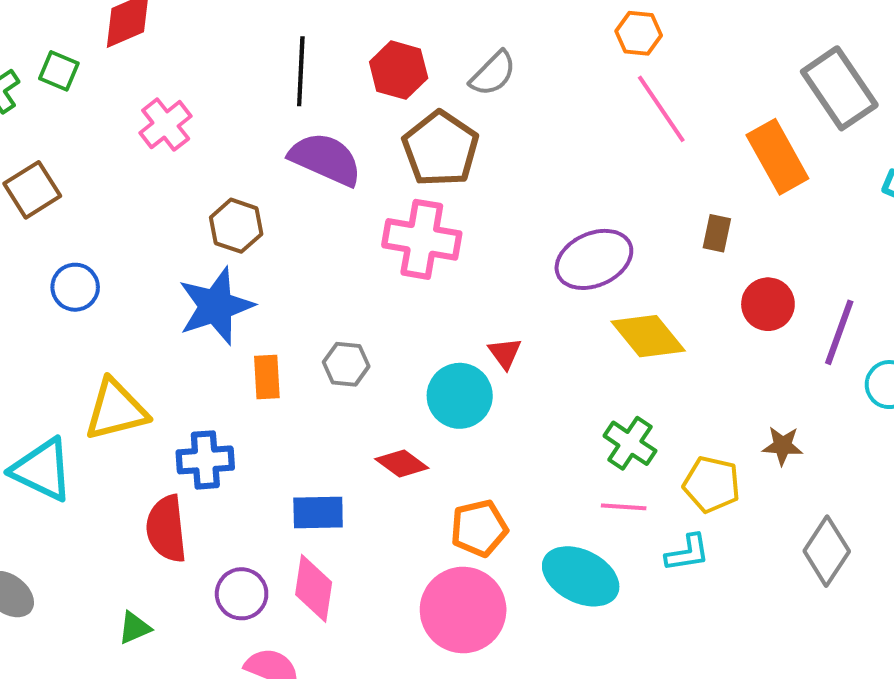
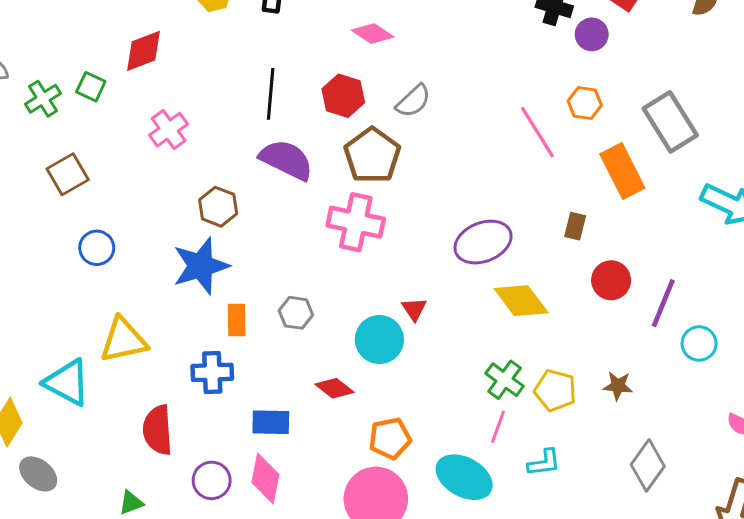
orange hexagon: (639, 33) -> (585, 103), moved
blue cross: (205, 460) -> (212, 372), moved
yellow pentagon: (712, 484) -> (555, 390), moved
pink line: (624, 507) -> (498, 427), turned -76

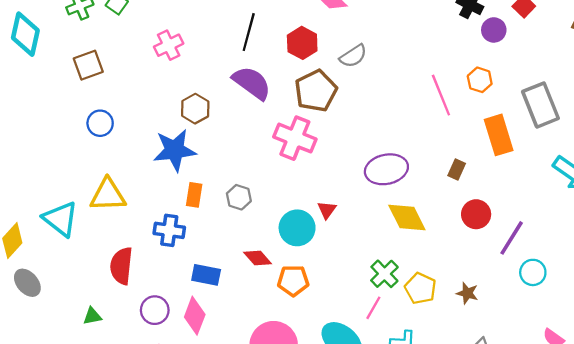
orange pentagon: (390, 438) -> (293, 281), moved

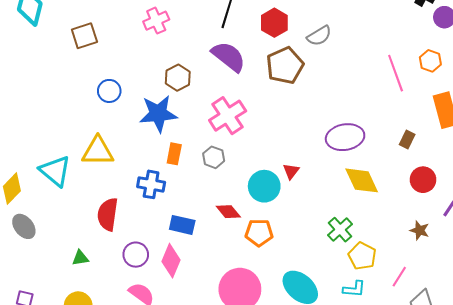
blue circle: (100, 123) -> (109, 91), moved
pink cross: (295, 138) -> (228, 116), moved, turned 33
yellow pentagon: (420, 288) -> (362, 256), moved
brown star: (467, 293) -> (420, 230), moved
pink line: (373, 308) -> (399, 277), moved

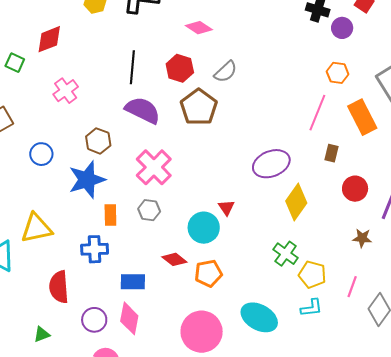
pink line: (396, 73) -> (317, 113), moved, turned 54
blue circle: (109, 91) -> (41, 154), moved
yellow diamond: (362, 180) -> (296, 202), turned 72

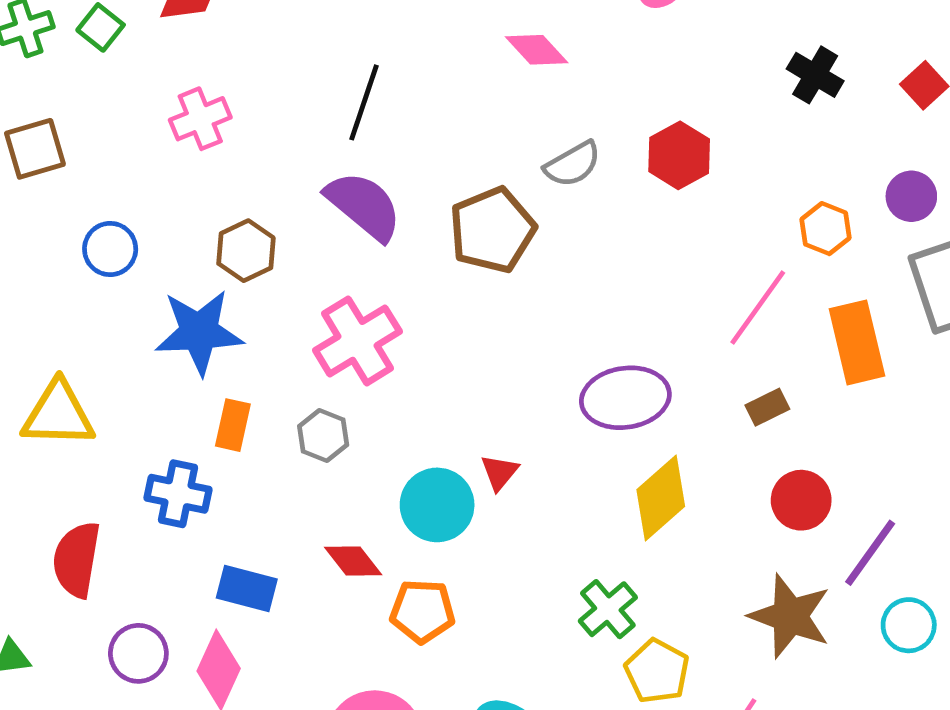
purple circle: (342, 28) -> (911, 196), moved
red hexagon: (180, 68) -> (679, 155), moved
brown rectangle: (331, 153) -> (767, 407), turned 36
brown star: (362, 238) -> (790, 616), size x1.8

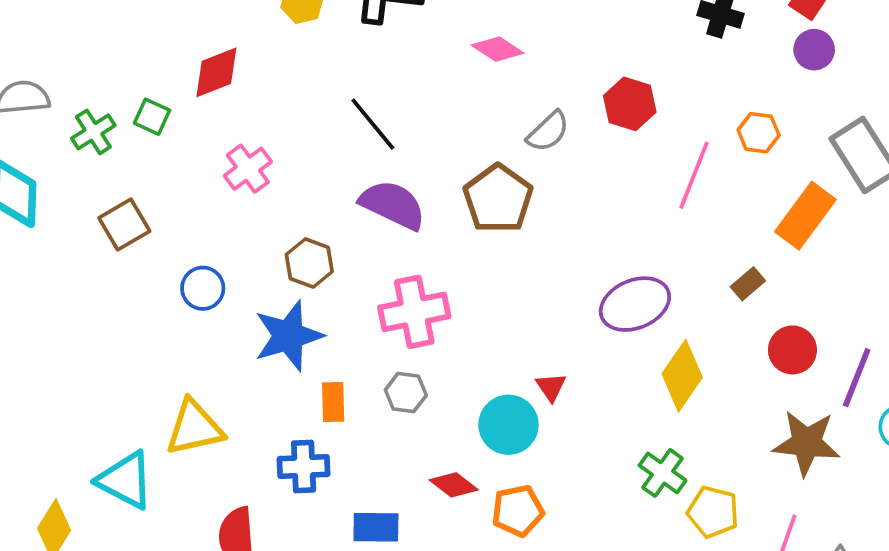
black line: (364, 102) -> (373, 124), turned -44
purple circle: (911, 196) -> (814, 50), moved
pink line: (758, 308) -> (694, 175), moved
pink cross: (357, 341) -> (414, 312), turned 34
orange rectangle: (857, 342) -> (805, 216), turned 64

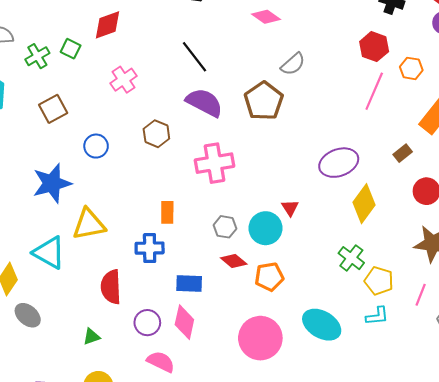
red hexagon: (630, 104) -> (374, 47), moved
blue star: (289, 336) -> (52, 183), moved
gray hexagon: (406, 393) -> (225, 227), moved

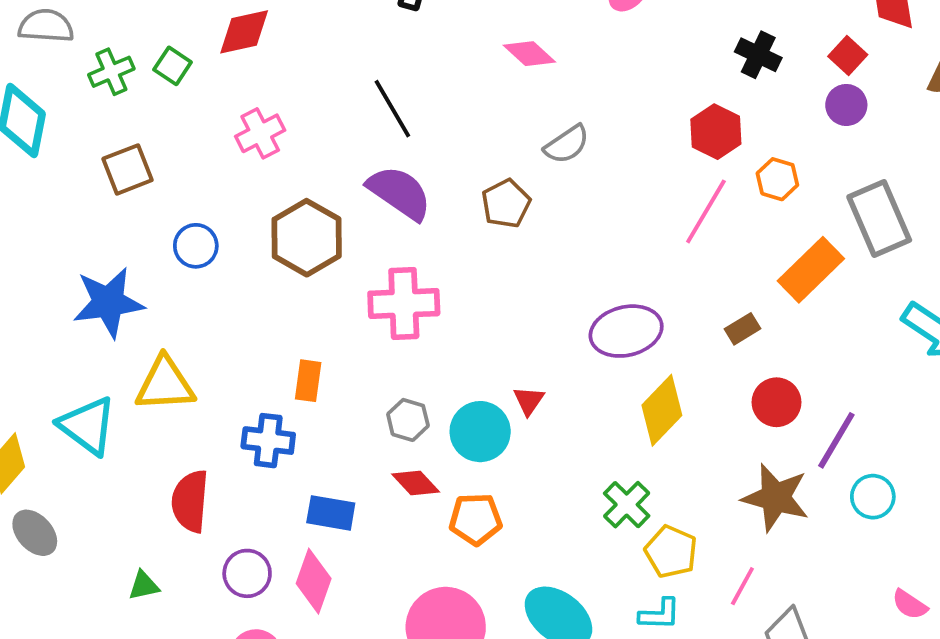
brown pentagon: (264, 101) -> (506, 204), size x0.7
brown hexagon: (156, 134) -> (307, 238), size x1.5

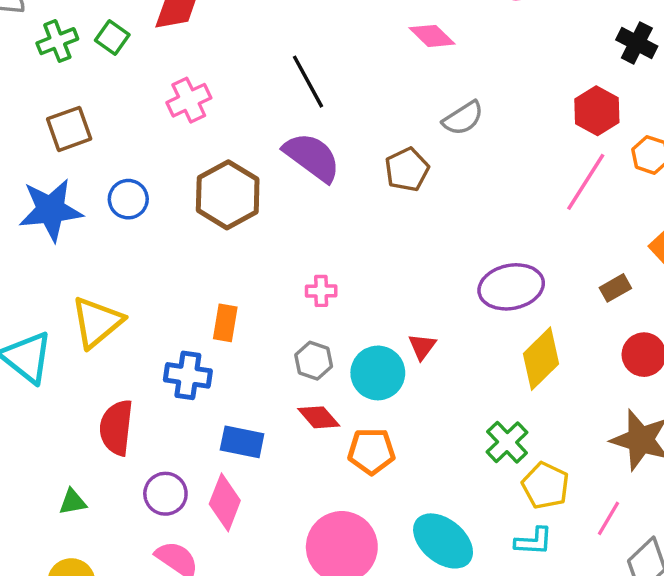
blue star: (108, 302) -> (51, 210), moved
pink cross: (404, 303) -> (321, 291), moved, size x0.5
yellow triangle: (165, 384) -> (97, 322), turned -38

